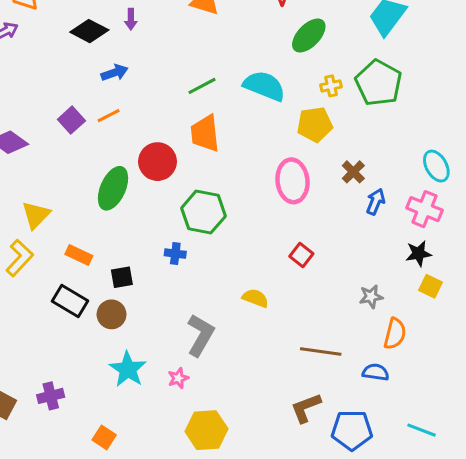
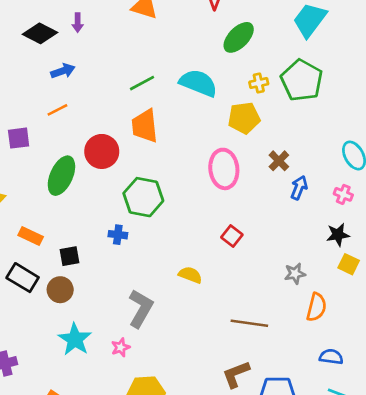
purple square: (71, 120) -> (19, 138), moved, turned 35
pink cross: (424, 209) -> (343, 194), size x0.6
blue semicircle: (376, 372) -> (331, 357), moved

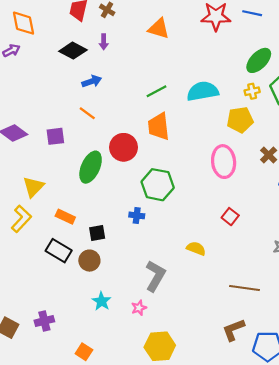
green ellipse: (239, 37) -> (259, 60), moved
cyan semicircle: (198, 83) -> (203, 91), turned -32
orange line: (57, 110) -> (87, 113), turned 63
cyan star: (75, 339) -> (102, 301), size x0.7

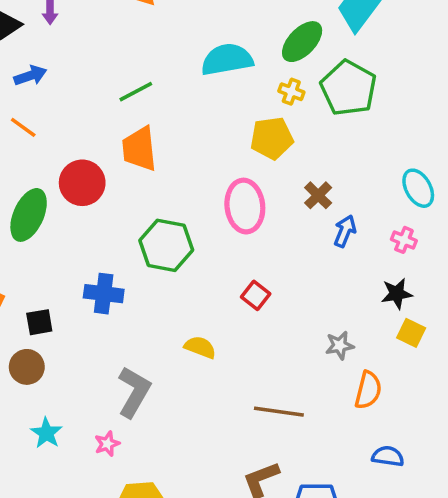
cyan semicircle: (203, 91) -> (227, 59), moved
yellow cross: (252, 91) -> (291, 92), turned 32
green hexagon: (158, 185) -> (166, 245), moved
blue cross: (137, 215) -> (104, 294), size x1.5

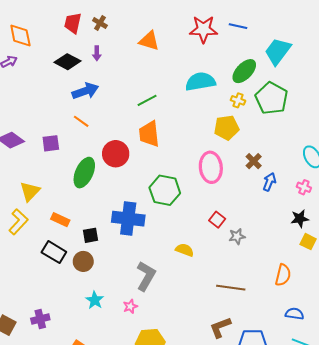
blue arrow: (30, 76) -> (85, 91), size x1.4
blue cross: (104, 294) -> (128, 219), size x1.4
gray star: (340, 345) -> (237, 236), moved

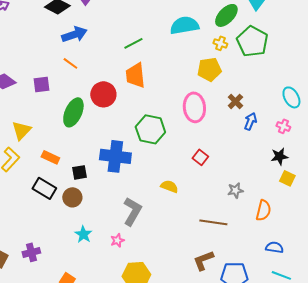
gray star: (237, 236) -> (235, 190), moved

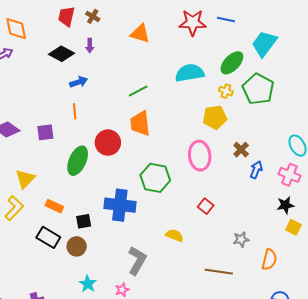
blue arrow: (74, 34) -> (79, 82), size x0.7
orange line: (70, 63) -> (75, 111), turned 49
pink cross: (283, 126) -> (289, 175), size x1.5

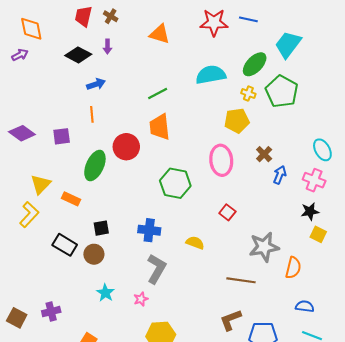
blue cross: (120, 205) -> (149, 230), moved, size x0.7
orange rectangle: (54, 206) -> (71, 199), moved
gray star: (241, 239) -> (264, 247), size x1.8

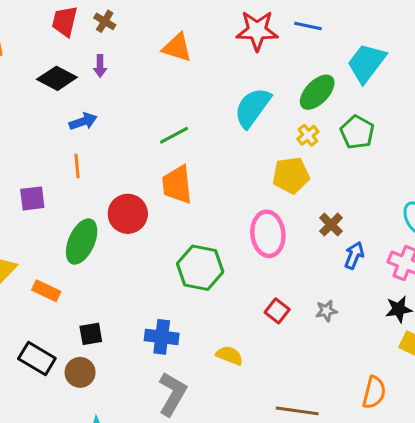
cyan semicircle: (211, 75) -> (252, 108), turned -44
green pentagon: (282, 91) -> (357, 132), size x0.7
yellow cross: (248, 93) -> (308, 135), turned 32
gray star: (264, 247) -> (326, 311), moved, size x0.5

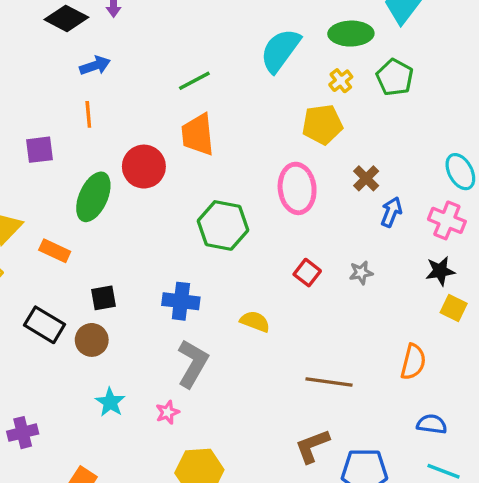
green ellipse: (317, 92) -> (351, 34), turned 45

